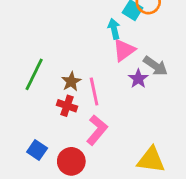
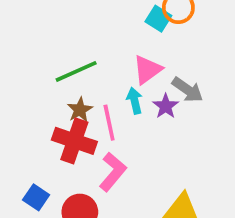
cyan arrow: (114, 29) -> (135, 101), moved
green line: (34, 74) -> (76, 71), moved, turned 40
red cross: (67, 106) -> (74, 141), size x1.6

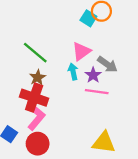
green line: (76, 71) -> (35, 53), turned 64
pink line: (109, 123) -> (97, 92), moved, turned -70
pink L-shape: (113, 172) -> (36, 118), moved

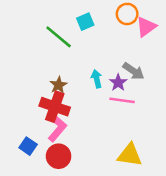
cyan square: (88, 18) -> (85, 22), moved, turned 35
pink triangle: (81, 51) -> (146, 27), moved
green line: (35, 53) -> (59, 37), moved

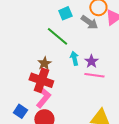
green line: (59, 37) -> (57, 36), moved
gray arrow: (133, 71) -> (89, 22), moved

